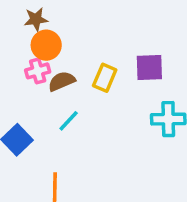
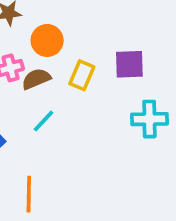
orange circle: (46, 45) -> (47, 40), moved

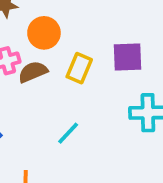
cyan line: (43, 121) -> (68, 133), moved

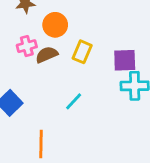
purple square: (127, 57) -> (125, 60), moved

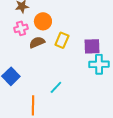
pink cross: (27, 46) -> (21, 28), moved
cyan line: (74, 101) -> (56, 87), moved

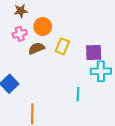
cyan line: (56, 87) -> (78, 94), moved, turned -40

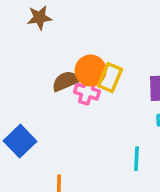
orange circle: (43, 27) -> (91, 71), moved
pink cross: (20, 34) -> (87, 92), moved, turned 32

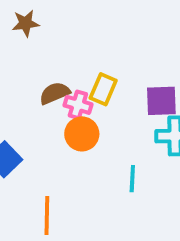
orange circle: (91, 71) -> (82, 134), moved

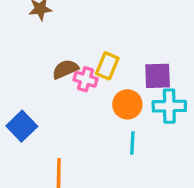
orange circle: (82, 134) -> (127, 104), moved

